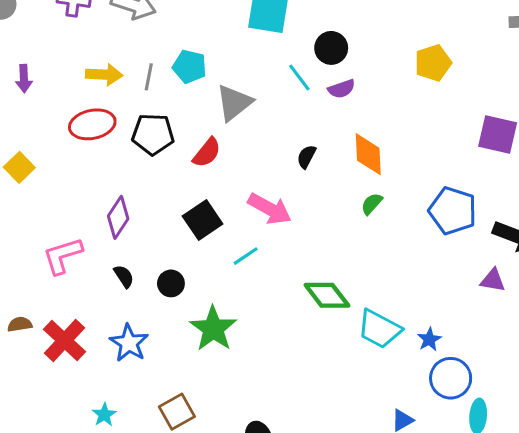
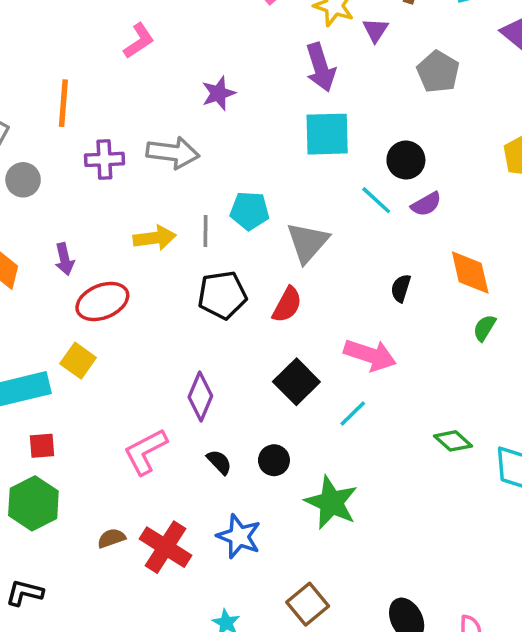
red ellipse: (92, 124) -> (102, 301), moved
green diamond: (327, 295) -> (453, 441), size x0.7

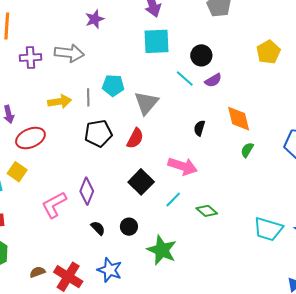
green diamond: (453, 441) -> (207, 211), moved
pink L-shape: (145, 452) -> (54, 205), moved

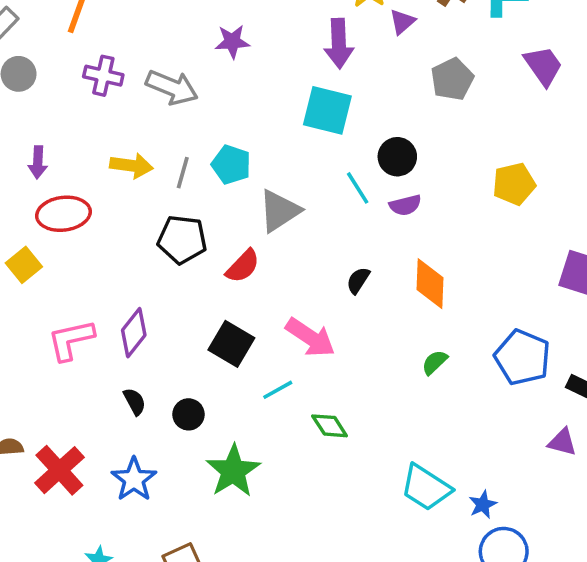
green semicircle: (247, 150) -> (435, 362), moved
black square: (141, 182) -> (231, 344), turned -30

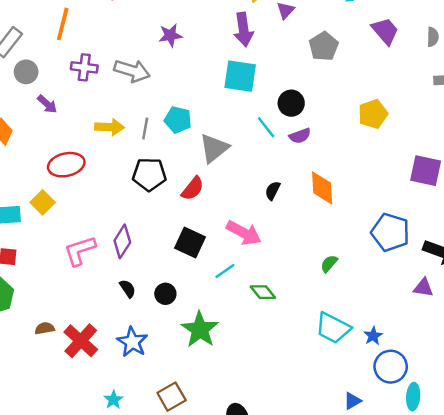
purple arrow: (38, 162) -> (47, 104), moved, turned -45
green semicircle: (435, 362) -> (329, 264), moved

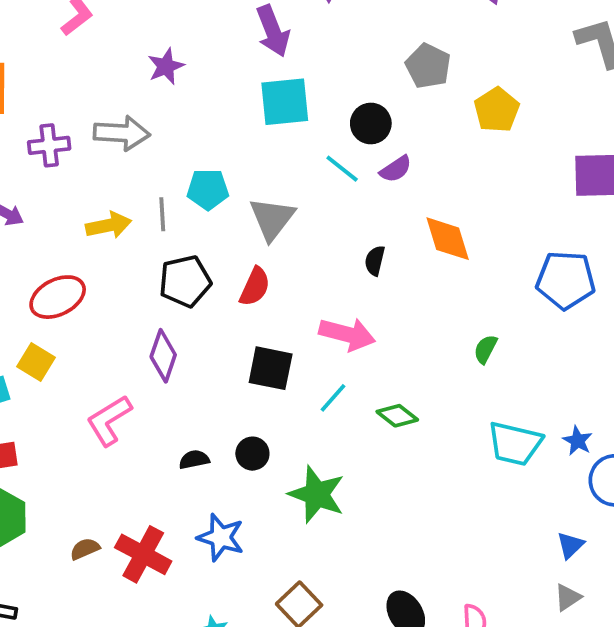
gray pentagon: (324, 46) -> (428, 66), moved
purple diamond: (122, 241) -> (163, 356), moved
black semicircle: (128, 289) -> (194, 460), turned -54

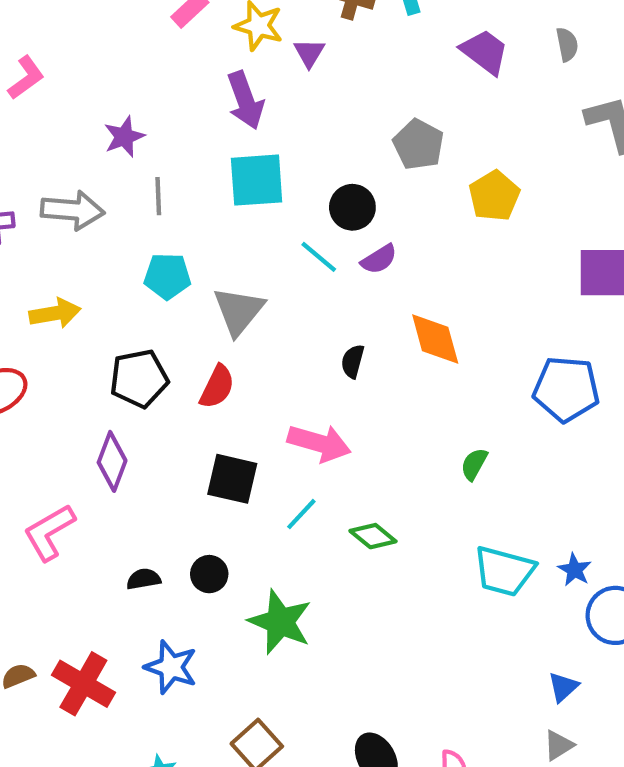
gray line: (162, 214) -> (158, 196), moved

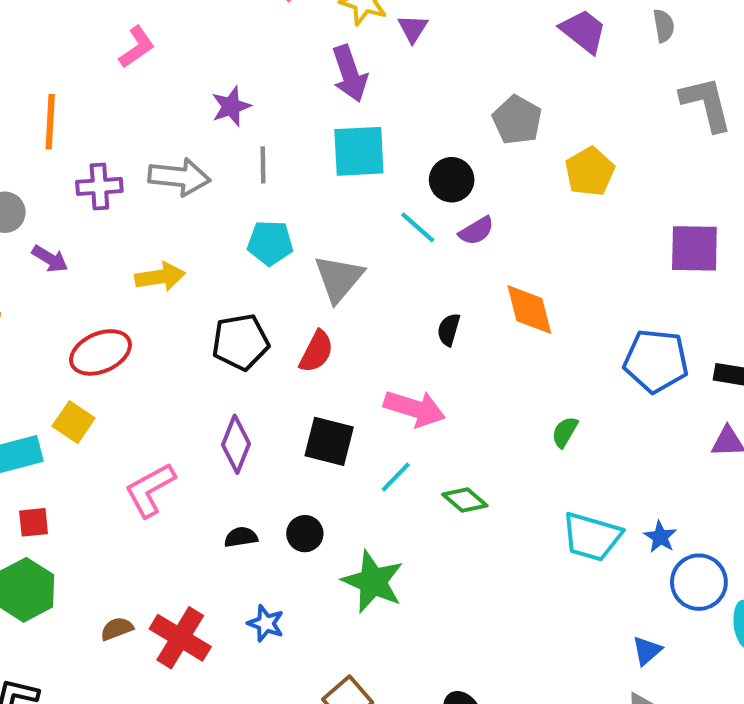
purple diamond: (112, 461) -> (236, 444), moved
blue star: (171, 667) -> (266, 623), size x0.7

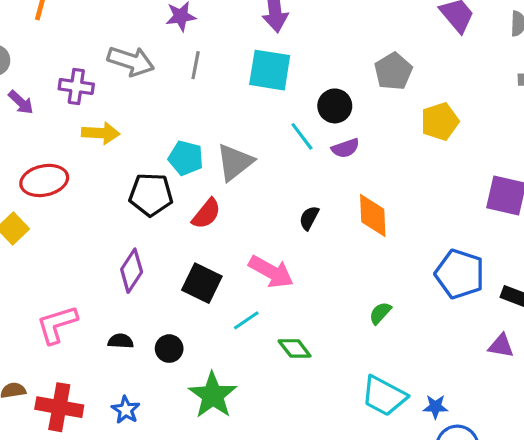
purple cross: (99, 186) -> (76, 86), moved
cyan pentagon: (270, 243) -> (186, 158), moved
pink L-shape: (150, 490) -> (57, 324), moved
blue star: (660, 537) -> (435, 407), turned 30
red cross: (180, 638) -> (59, 407), turned -33

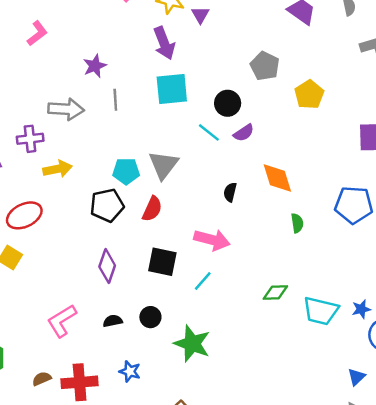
green semicircle: (380, 313) -> (297, 223), moved, turned 144
green diamond: (295, 348) -> (275, 292), moved, turned -40

